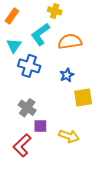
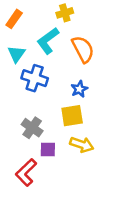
yellow cross: (55, 11) -> (65, 13), turned -32
orange semicircle: (70, 41) -> (83, 49), turned 70
yellow square: (83, 97) -> (72, 116), moved
yellow arrow: (69, 136) -> (82, 145), moved

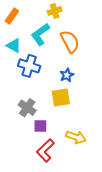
cyan triangle: (16, 54) -> (14, 46), turned -35
yellow arrow: (82, 145) -> (76, 137), moved
red L-shape: (26, 172) -> (45, 150), moved

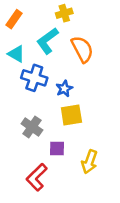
blue star: (67, 75) -> (64, 89), moved
purple square: (40, 126) -> (57, 149), moved
yellow arrow: (76, 137) -> (89, 162), turned 90
red L-shape: (45, 150) -> (37, 177), moved

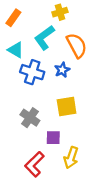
blue star: (64, 89) -> (62, 70), moved
yellow arrow: (89, 162) -> (71, 158), moved

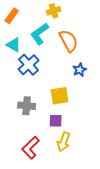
blue star: (62, 70) -> (80, 70), moved
blue cross: (32, 72) -> (29, 65), turned 30
gray cross: (30, 118) -> (27, 106), turned -30
purple square: (53, 138) -> (56, 121), moved

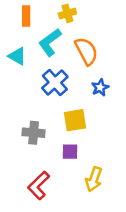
orange rectangle: (12, 16) -> (26, 16), moved, turned -35
blue cross: (29, 65) -> (55, 82), moved
yellow arrow: (64, 142) -> (94, 179), moved

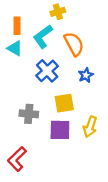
orange rectangle: (26, 16) -> (17, 26), moved
purple square: (70, 152) -> (60, 130), size x1.5
yellow arrow: (94, 179) -> (90, 127), moved
red L-shape: (39, 185) -> (17, 159), moved

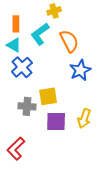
blue cross: (47, 71) -> (22, 67), moved
blue star: (86, 75) -> (80, 70), size x1.5
yellow square: (64, 103) -> (48, 96), moved

